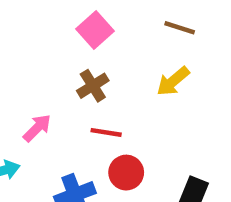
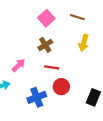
brown line: (180, 28) -> (77, 17), moved
yellow arrow: (173, 81) -> (84, 43), turned -35

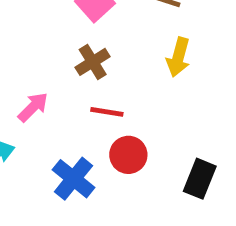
blue cross: (37, 97) -> (74, 179), turned -30

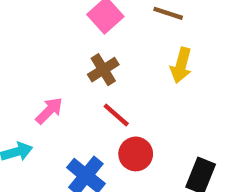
red line: (107, 112) -> (116, 115), turned 32

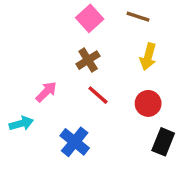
red circle: (136, 154) -> (148, 103), moved

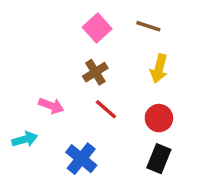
pink arrow: (46, 92) -> (51, 106), turned 65
black rectangle: (163, 142) -> (159, 159), moved

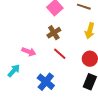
cyan arrow: (25, 139) -> (14, 71), turned -32

